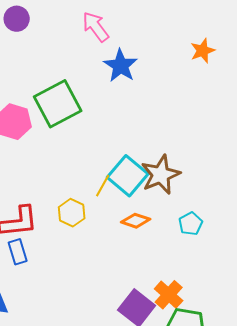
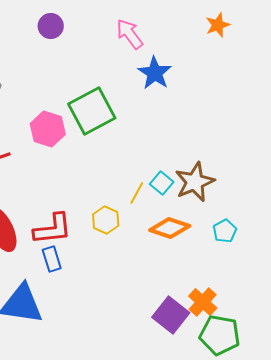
orange star: (203, 51) -> (218, 25), moved
cyan square: (128, 176) -> (162, 183), size x0.6
orange diamond: (136, 221) -> (170, 228), size x1.4

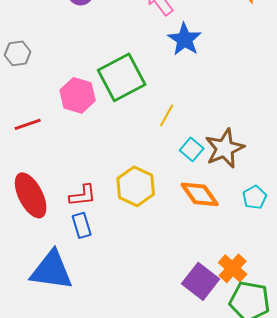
yellow line: (137, 193) -> (167, 115), moved
yellow hexagon: (106, 220) -> (136, 186), size x1.4
orange diamond: (170, 228) -> (200, 194), turned 36
red L-shape: (53, 229) -> (83, 195), size x0.7

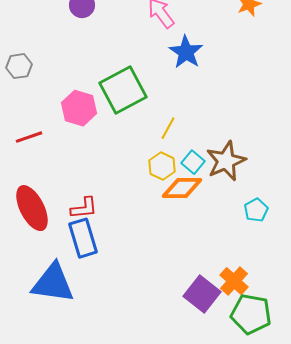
yellow hexagon: (136, 186) -> (162, 166), moved, size x0.7
orange diamond: (200, 194) -> (182, 188), moved, turned -54
blue rectangle: (82, 225) -> (83, 238), size x1.5

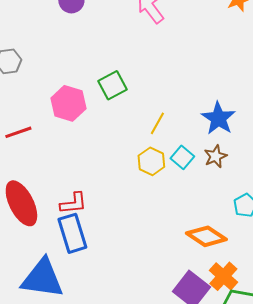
blue star: (186, 52) -> (218, 118), moved
green square: (123, 90) -> (112, 85), size x0.6
brown star: (226, 161) -> (215, 156), size x0.6
orange diamond: (182, 188) -> (206, 236), moved, turned 33

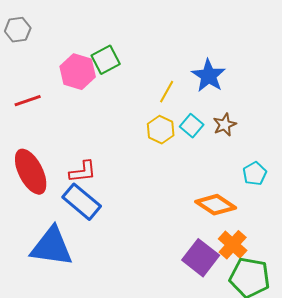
green square: (112, 85) -> (106, 60), moved
blue star: (218, 118) -> (209, 76), moved
blue rectangle: (72, 233) -> (82, 202), turned -33

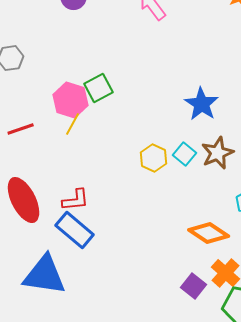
yellow line: (167, 92) -> (73, 124), moved
brown star: (225, 125) -> (218, 153), size x1.4
purple square: (201, 258) -> (194, 286), size x0.7

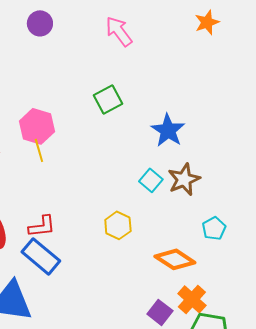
green square: (99, 88) -> (108, 99), moved
yellow line: (73, 124) -> (39, 150), turned -45
yellow hexagon: (154, 158) -> (118, 225), moved

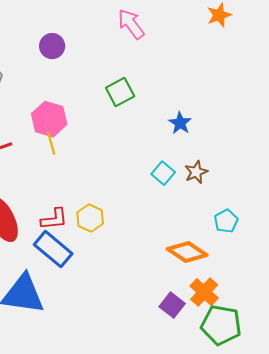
purple circle: (40, 23) -> (52, 46), moved
blue star: (168, 130) -> (180, 123), size x0.7
brown star: (184, 179) -> (196, 172), size x0.7
yellow hexagon: (118, 225) -> (90, 218), moved

